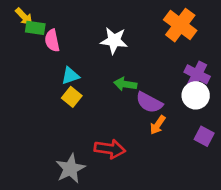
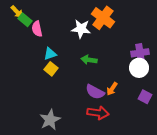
orange cross: (180, 25) -> (103, 18), moved
green rectangle: (35, 28) -> (25, 20), turned 32
purple cross: (197, 74) -> (140, 53), turned -36
purple semicircle: (149, 102) -> (95, 92), moved
red arrow: (110, 149) -> (98, 113), moved

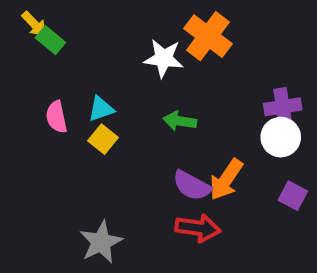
pink semicircle: (37, 29) -> (57, 117), moved
orange arrow: (112, 89) -> (226, 180), size x1.5

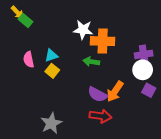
orange cross: (208, 36) -> (103, 41), moved, turned -35
purple square: (293, 196) -> (149, 90), moved

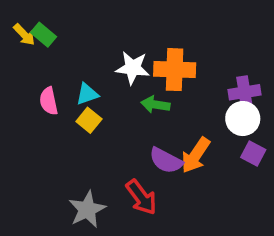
yellow arrow: (17, 12) -> (24, 35), moved
white star: (83, 30) -> (133, 68), moved
red arrow: (101, 116) -> (141, 197), moved, turned 45

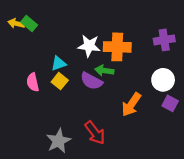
yellow arrow: (24, 35) -> (16, 23), turned 147
purple cross: (245, 92) -> (164, 40), moved
pink semicircle: (49, 101) -> (33, 82), moved
purple semicircle: (166, 160) -> (91, 81), moved

